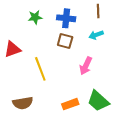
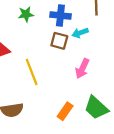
cyan arrow: (96, 35) -> (80, 33), moved
orange rectangle: (70, 104) -> (65, 111), turned -35

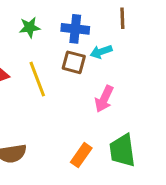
yellow line: (32, 72) -> (37, 79), moved
green trapezoid: (96, 108) -> (122, 150), turned 40

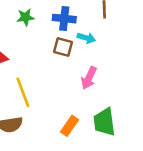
cyan arrow: (101, 52) -> (86, 38), turned -144
yellow line: (37, 79) -> (23, 92), moved

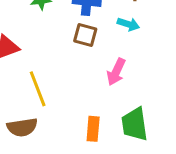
cyan arrow: (86, 38) -> (128, 24), moved
orange rectangle: (69, 126) -> (93, 129), turned -30

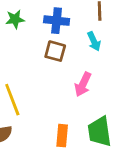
cyan arrow: (128, 24) -> (94, 41), turned 48

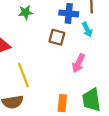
blue cross: (57, 21) -> (69, 13), moved

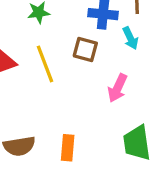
yellow line: (23, 75) -> (45, 64), moved
orange rectangle: (62, 103) -> (68, 148), moved

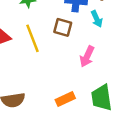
orange rectangle: (68, 148) -> (65, 99), moved, turned 60

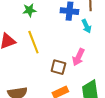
brown square: (63, 27) -> (58, 67), moved

